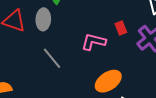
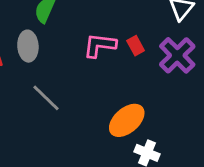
pink L-shape: (94, 42) -> (100, 45), moved

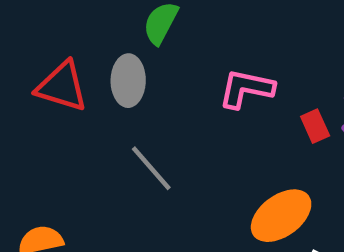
red rectangle: (136, 46) -> (315, 126), moved

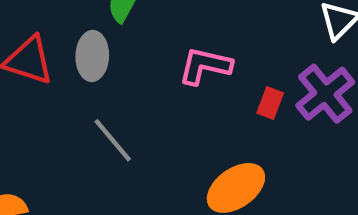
red rectangle: (315, 126) -> (270, 103), turned 44

